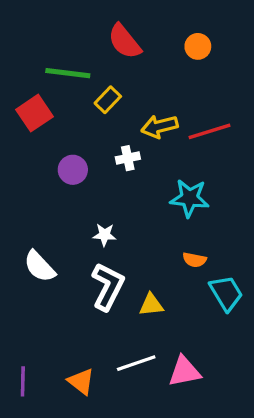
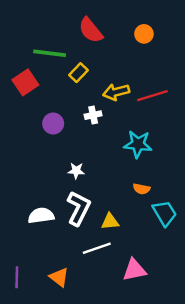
white semicircle: (39, 266) -> (41, 216), moved, turned 125
white line: (136, 363) -> (97, 248), moved

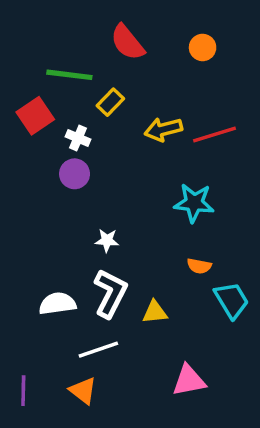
white cross: (93, 115) -> (78, 138), moved, turned 35
white line: (97, 248) -> (98, 350), moved

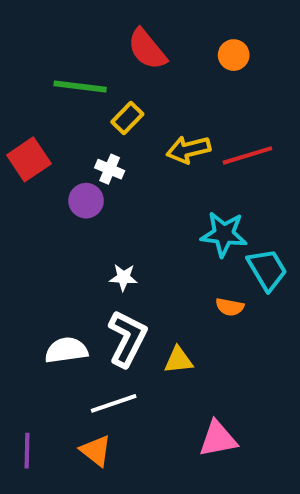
red square: (35, 116) -> (29, 159), moved
white cross: (78, 138) -> (110, 169), moved
cyan trapezoid: (232, 300) -> (267, 270), moved

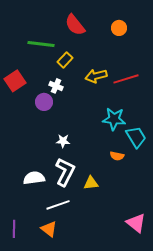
pink triangle: (218, 439) -> (136, 223), moved, turned 50

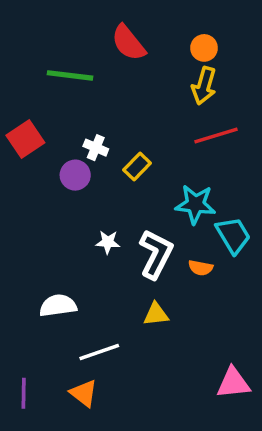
yellow rectangle: (65, 60) -> (137, 166), moved
yellow arrow: (96, 76) -> (204, 86), moved, turned -60
white L-shape: (65, 172) -> (156, 254), moved
pink triangle: (136, 223) -> (233, 383), turned -45

